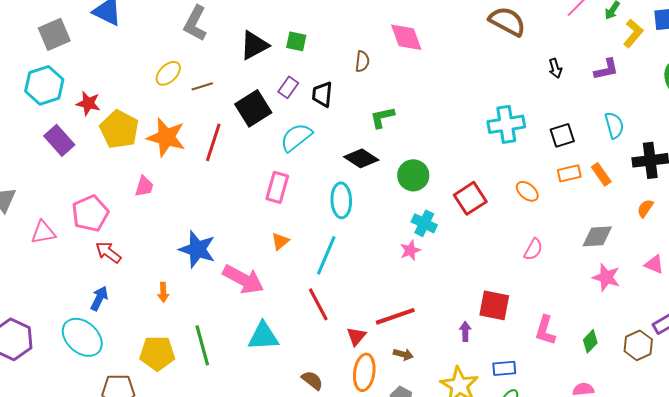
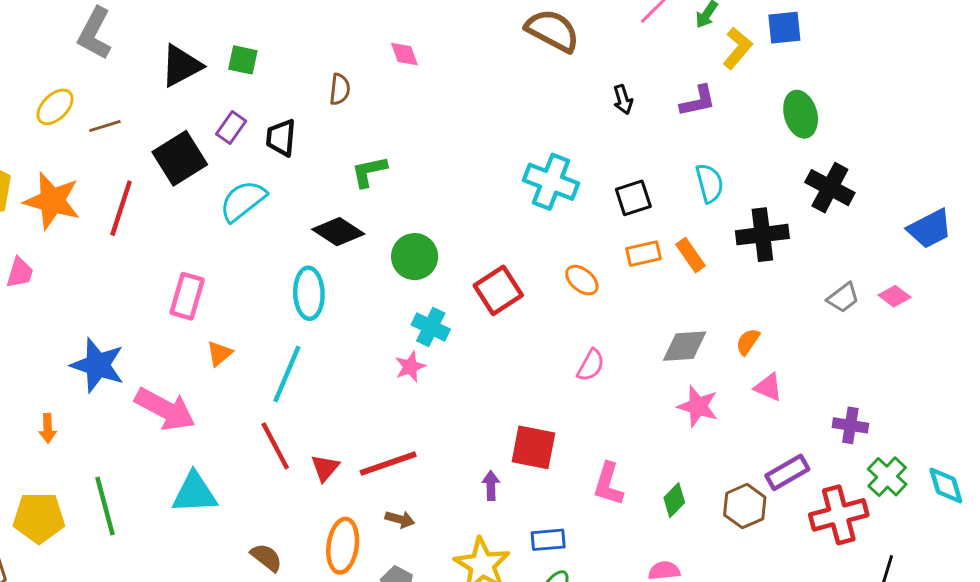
pink diamond: (406, 37) -> (404, 54), size x0.6
cyan cross: (506, 124) -> (551, 182), turned 30
pink rectangle: (277, 187) -> (187, 296), moved
orange semicircle: (645, 208) -> (748, 342), moved
red triangle: (356, 336) -> (325, 468), moved

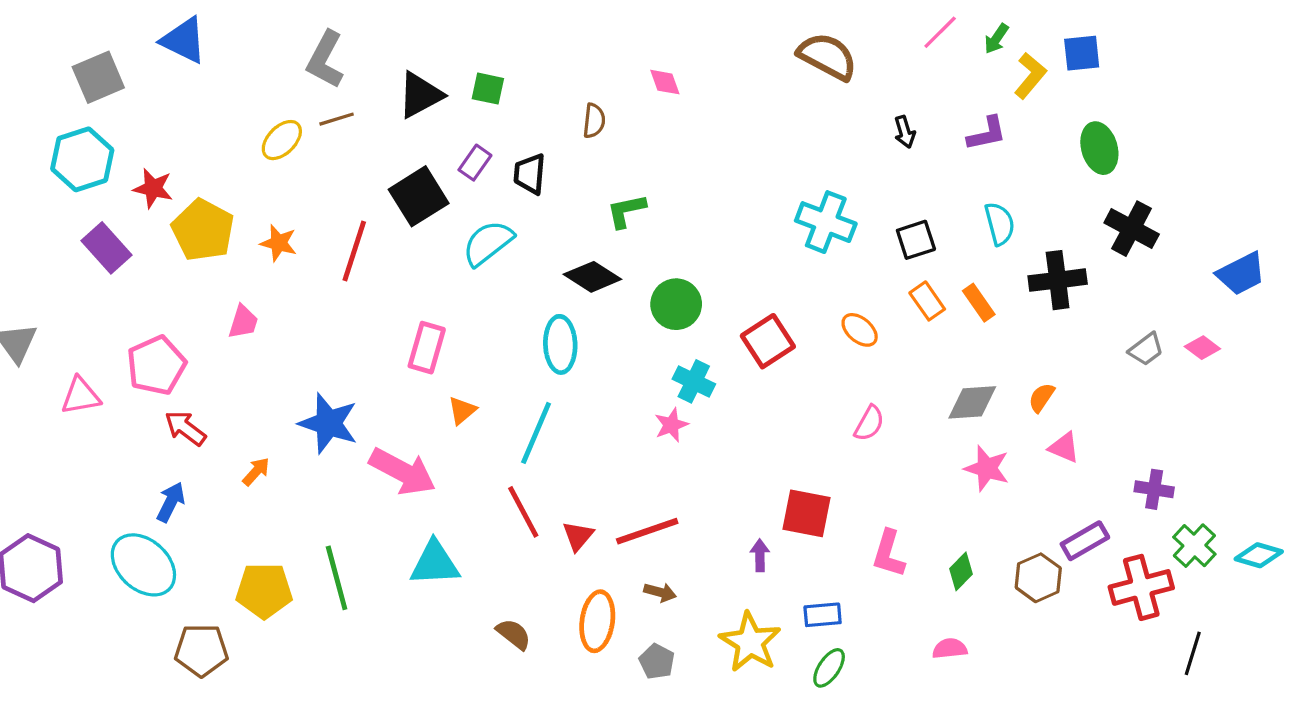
brown line: (105, 126) -> (337, 119), moved
orange star: (52, 201) -> (279, 243), size x0.6
orange rectangle: (644, 254) -> (927, 301), turned 68
orange arrow: (48, 428) -> (256, 472), moved, turned -136
cyan diamond: (946, 486) -> (1259, 555), turned -57

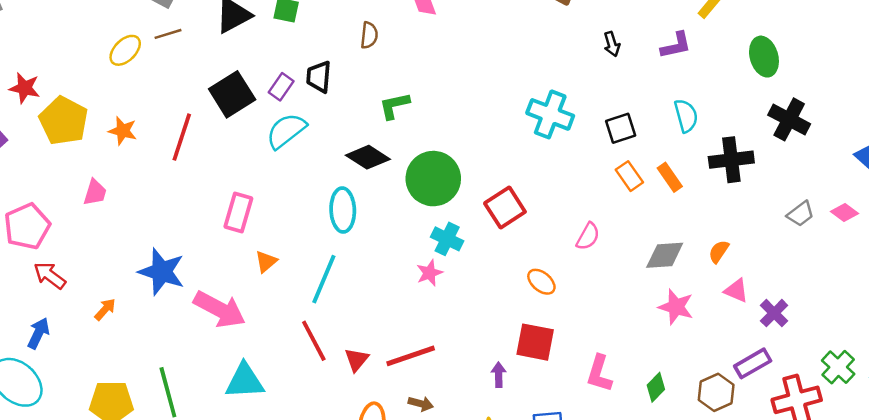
purple rectangle: (475, 163) -> (281, 87), moved
green circle: (676, 304) -> (433, 179), size x1.4
orange ellipse: (860, 330) -> (541, 282), moved
pink semicircle: (869, 423) -> (588, 236), moved
purple cross: (1154, 489) -> (774, 313), moved, turned 36

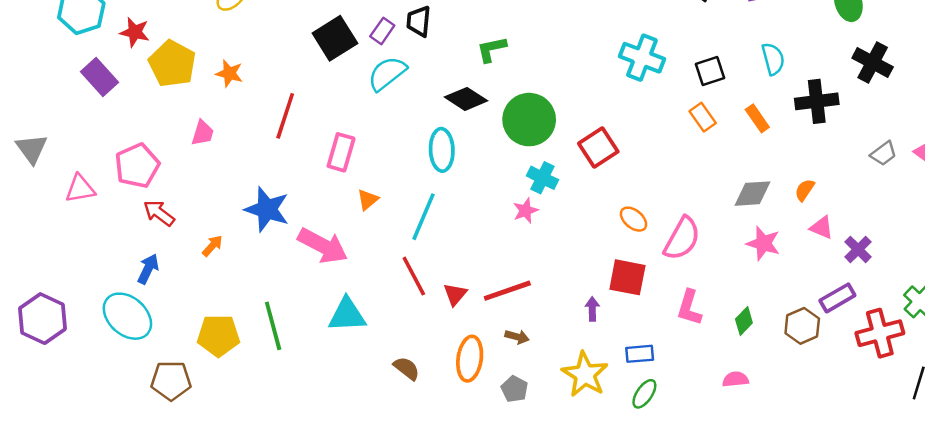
red line: (182, 137) -> (285, 116), moved
orange rectangle: (629, 176) -> (703, 117), moved
pink semicircle: (588, 236) -> (682, 238), moved, size x1.6

